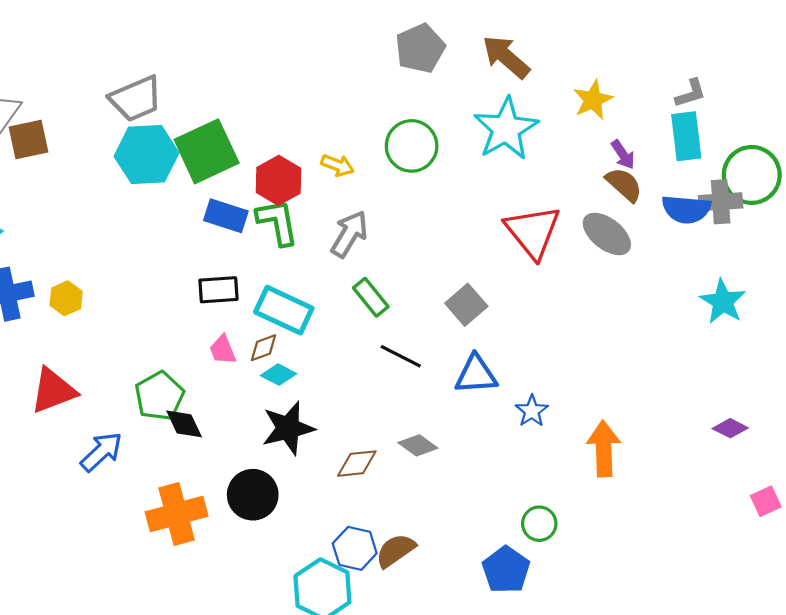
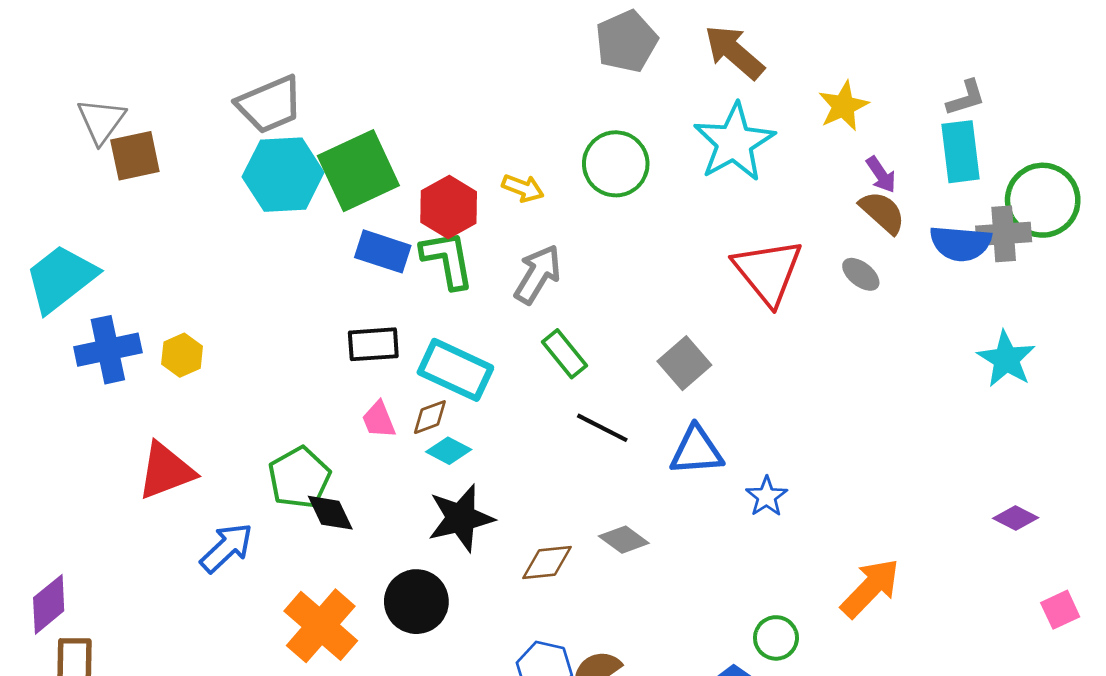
gray ellipse: (607, 234) -> (861, 274), size x0.6
orange arrow: (604, 449) -> (870, 588), moved, turned 46
orange cross: (177, 514) -> (321, 626), turned -34

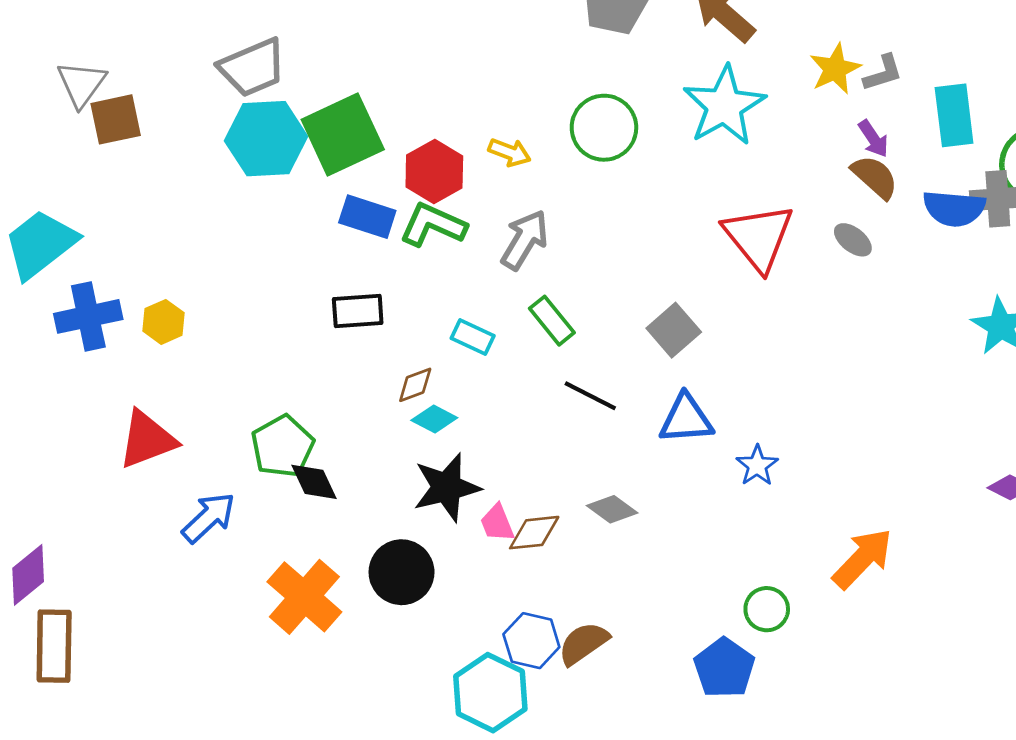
gray L-shape: (966, 98) -> (883, 73), moved
green L-shape: (447, 259) -> (433, 225), turned -56
cyan rectangle: (455, 370) -> (473, 337), moved, size x0.6
pink trapezoid: (379, 420) -> (497, 523), moved

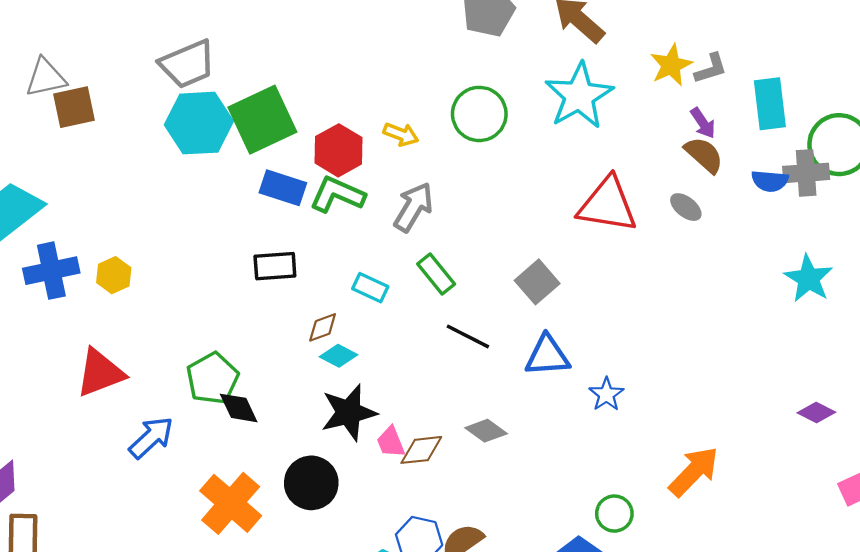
gray triangle: (81, 84) -> (46, 78), turned 42
blue semicircle: (954, 208) -> (770, 181), size x0.7
red triangle: (758, 237) -> (608, 205), turned -42

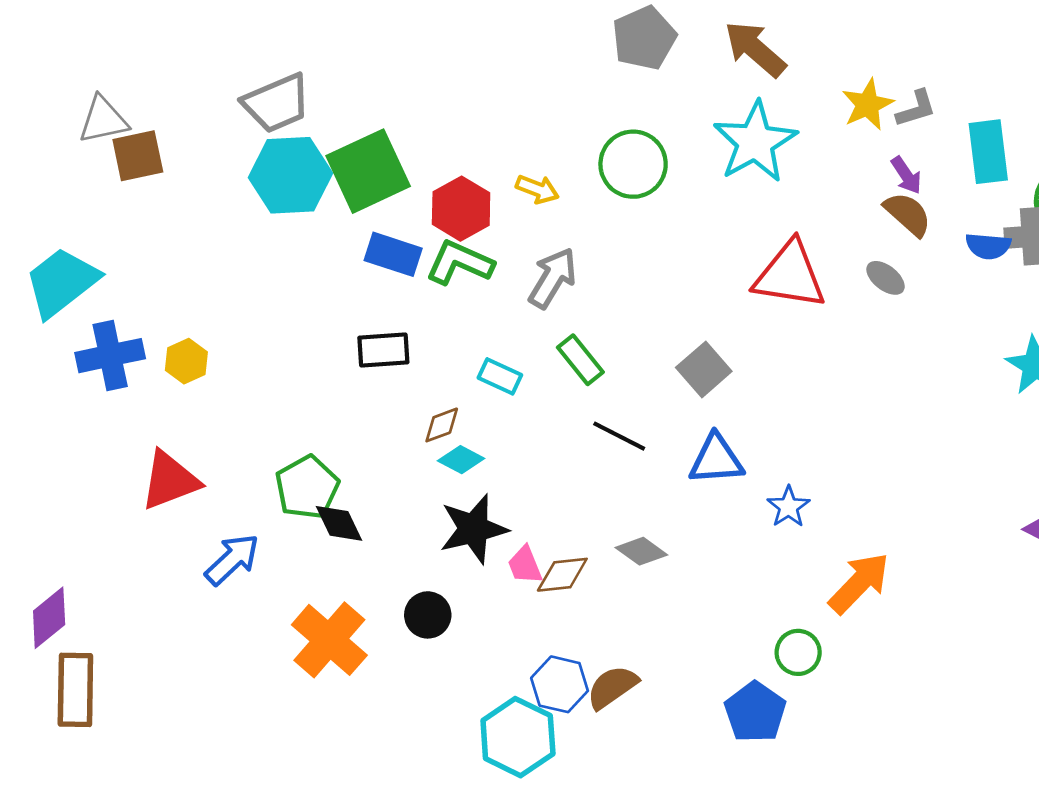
orange arrow: (694, 472) -> (859, 583), moved
black circle: (311, 483) -> (428, 615), size x0.7

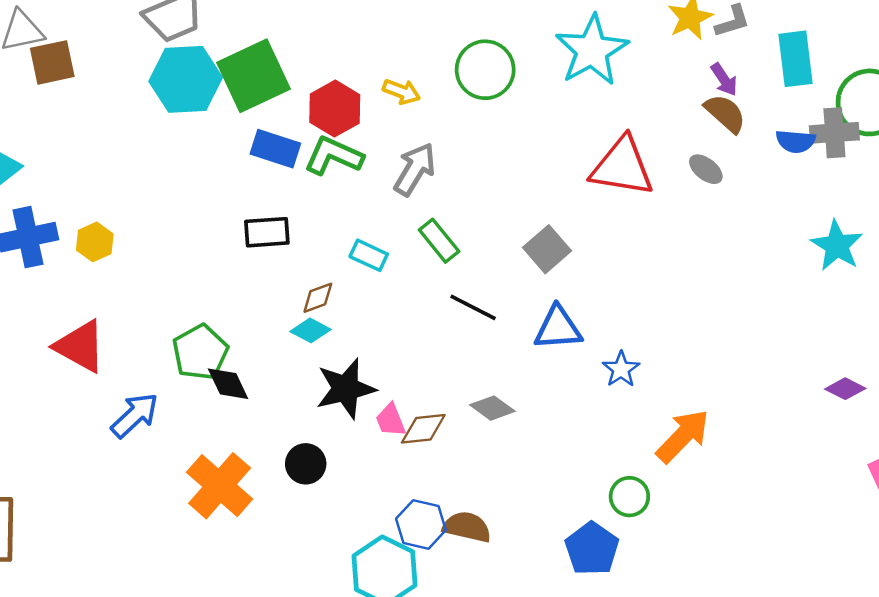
cyan diamond: (461, 460) -> (311, 330), moved
red triangle: (170, 480) -> (80, 346), turned 50
brown semicircle: (612, 687) -> (467, 527), turned 48

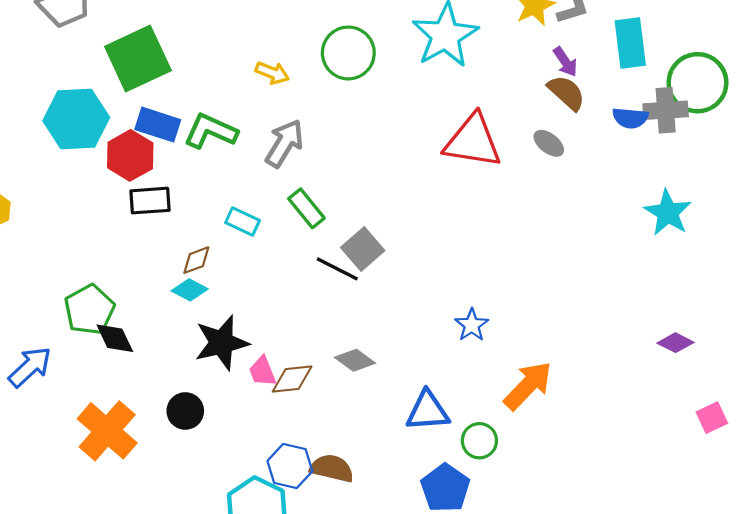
cyan hexagon: (186, 79) -> (76, 119), moved
red hexagon: (335, 109) -> (130, 155), moved
gray square: (547, 249) -> (363, 249), moved
blue triangle: (558, 328) -> (428, 411), moved

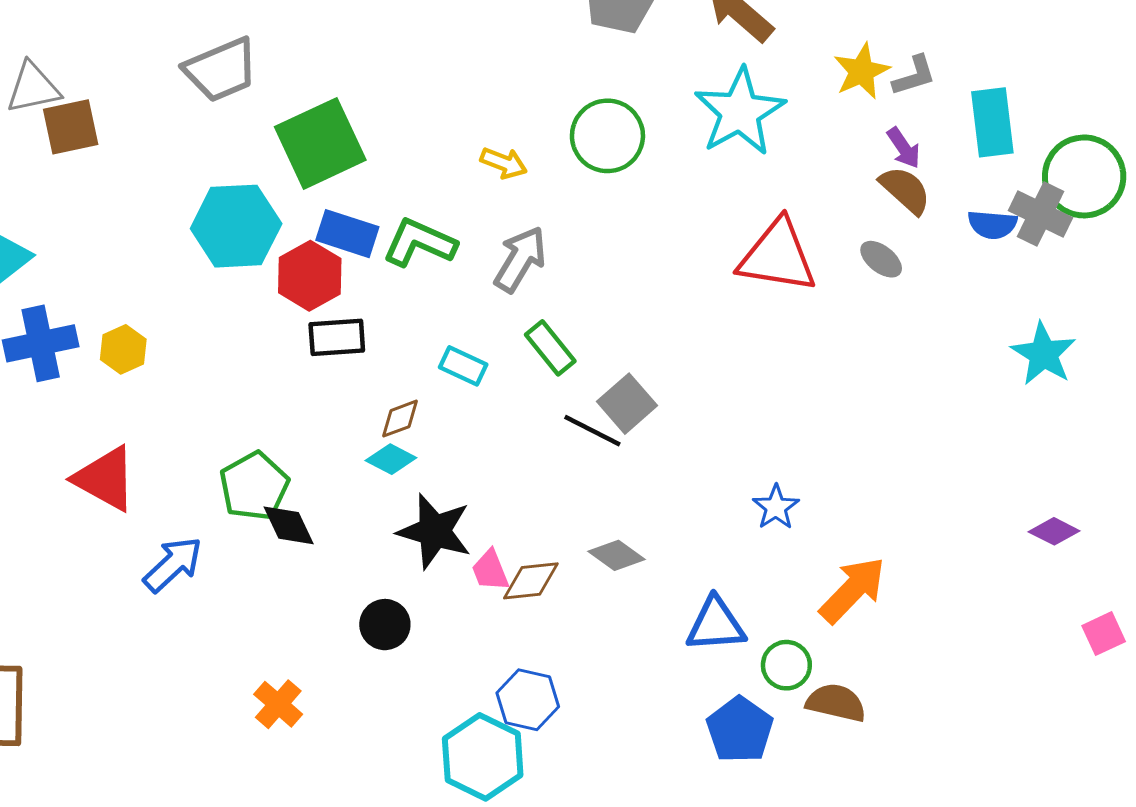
gray cross: (666, 110) -> (1040, 214), turned 30
black star: (222, 343) -> (435, 531), turned 30
orange cross: (107, 431) -> (278, 704), moved, size x0.6
brown semicircle: (332, 468) -> (836, 703), moved

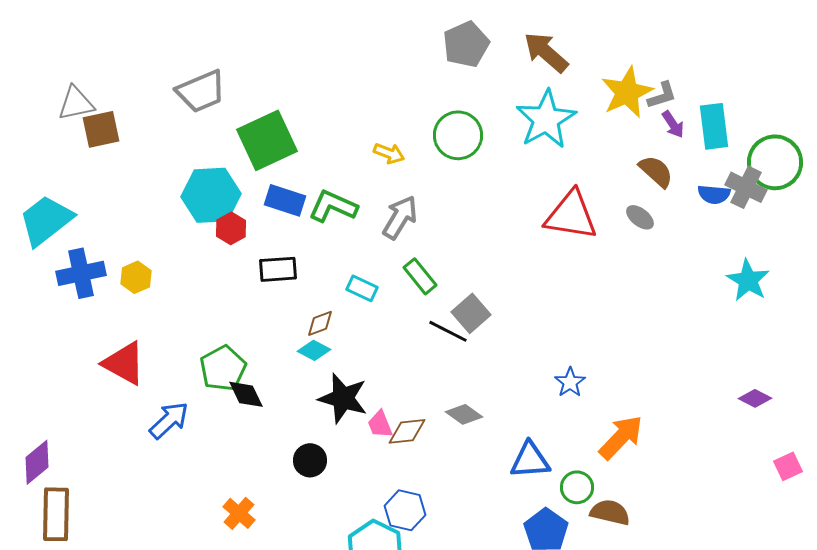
yellow star: (862, 71) -> (627, 92), size x1.4
purple arrow: (904, 148) -> (673, 124), moved
red hexagon: (310, 276) -> (231, 228), moved, size x0.7

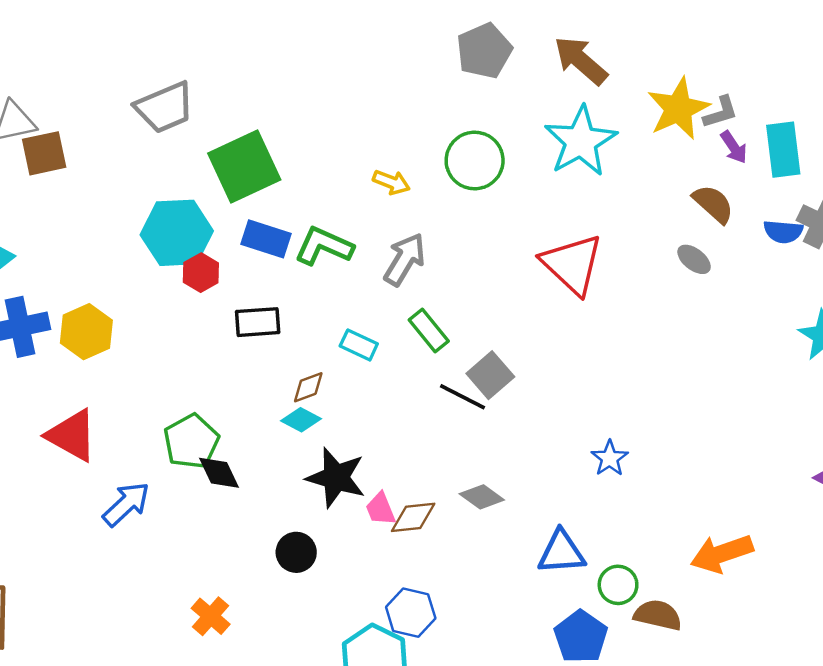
red triangle: (571, 215) -> (572, 264), moved, turned 34
yellow hexagon: (136, 277) -> (86, 332), size x1.4
orange arrow: (621, 437) -> (722, 554), moved, turned -153

